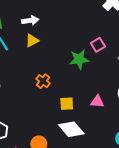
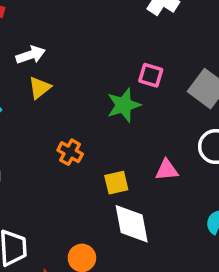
pink square: (98, 45) -> (151, 75), turned -32
white diamond: (71, 129) -> (132, 224), turned 40

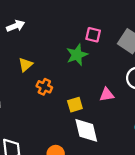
yellow triangle: (40, 88) -> (26, 65), moved

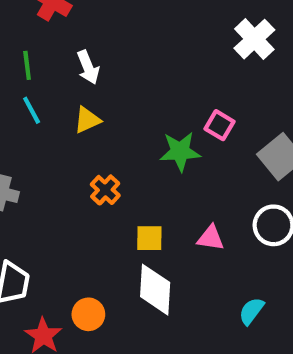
white arrow: (16, 26) -> (88, 67), turned 72
yellow triangle: (26, 65) -> (87, 120), moved

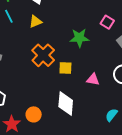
pink square: (220, 125) -> (107, 22), moved
orange cross: (105, 190) -> (43, 55), size x1.6
yellow square: (149, 238) -> (65, 68), moved

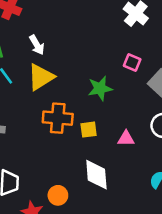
yellow triangle: (35, 22) -> (41, 77), size x1.6
orange cross: (43, 55) -> (58, 118), turned -30

